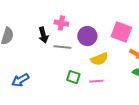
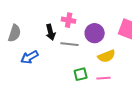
green square: (73, 77) -> (81, 74), turned -32
blue arrow: (20, 80) -> (30, 57), moved

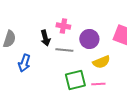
blue arrow: (30, 57) -> (24, 63), turned -42
green square: (81, 74) -> (75, 80), size x1.5

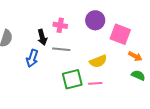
purple circle: (89, 39) -> (95, 20), moved
blue arrow: (24, 63) -> (32, 58), moved

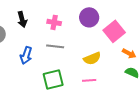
pink square: (120, 34) -> (114, 31), turned 30
black arrow: (42, 37) -> (22, 19), moved
green square: (72, 79) -> (53, 79), moved

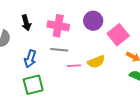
pink cross: (54, 22) -> (58, 26), size x1.5
green square: (53, 79) -> (33, 85), moved
pink line: (89, 80) -> (74, 66), moved

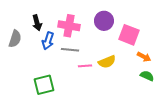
pink square: (118, 35) -> (129, 35), turned -30
blue arrow: (30, 59) -> (48, 41), moved

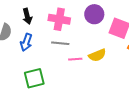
blue arrow: (48, 41) -> (26, 42), moved

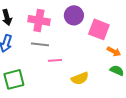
yellow semicircle: (97, 55) -> (80, 78), moved

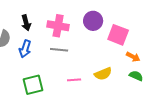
pink line: (55, 60) -> (74, 80), moved
yellow semicircle: (80, 78) -> (103, 74), moved

